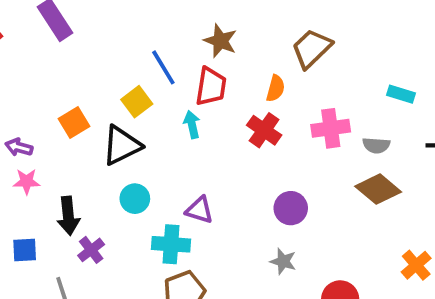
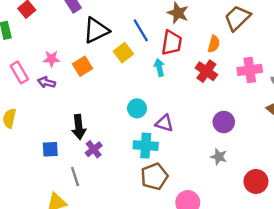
black triangle: (122, 145) -> (96, 30), moved
pink star: (26, 182) -> (52, 59), moved
cyan circle: (135, 199) -> (137, 108), moved

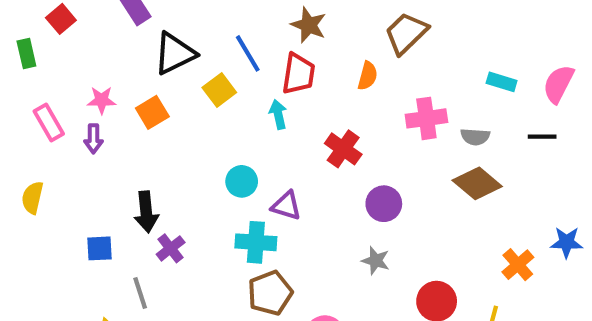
red cross: (206, 71) -> (343, 149), moved
purple arrow: (47, 82) -> (93, 139), turned -105

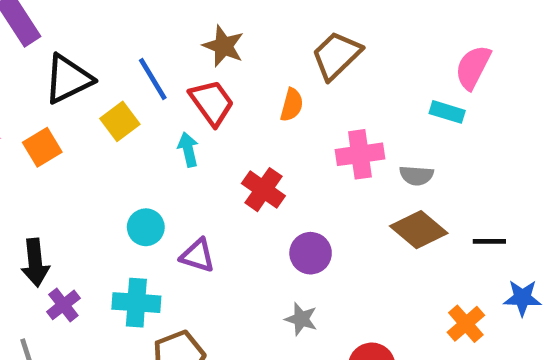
red trapezoid: (298, 74) -> (212, 103), turned -45
pink semicircle: (558, 84) -> (473, 67), moved
black line: (542, 137) -> (489, 241), moved
cyan cross: (256, 242) -> (136, 303), moved

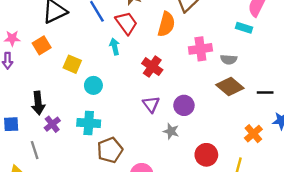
orange semicircle: (292, 105) -> (166, 24), size x1.5
yellow square: (120, 121) -> (72, 64), moved, turned -30
purple circle: (311, 253) -> (184, 105), moved
purple triangle: (198, 256) -> (151, 104), moved, turned 36

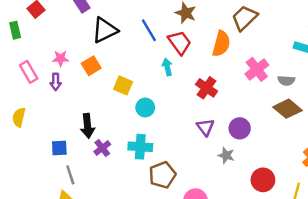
pink cross: (200, 49) -> (257, 69), turned -30
gray line: (35, 150) -> (70, 175), moved

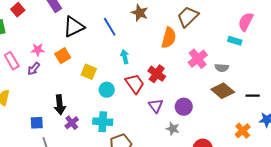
red trapezoid: (180, 42) -> (135, 84), moved
purple arrow: (56, 82) -> (34, 69), turned 40

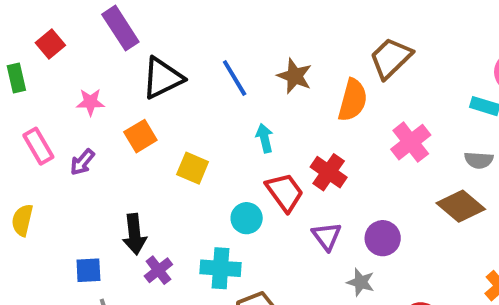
brown star: (140, 13) -> (295, 76), moved
pink star: (38, 50) -> (90, 102), moved
gray semicircle: (222, 68) -> (479, 160), moved
cyan circle: (107, 90) -> (247, 218), moved

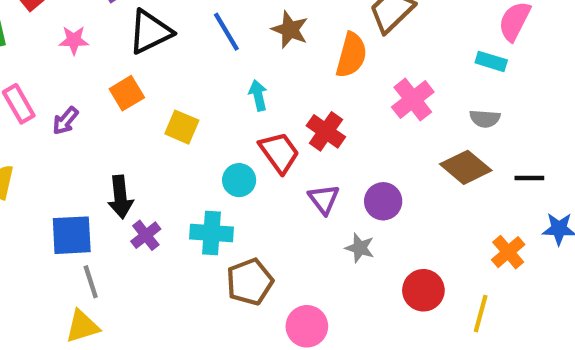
pink star: (90, 102) -> (74, 40), moved
blue square: (88, 270) -> (72, 235), size x1.5

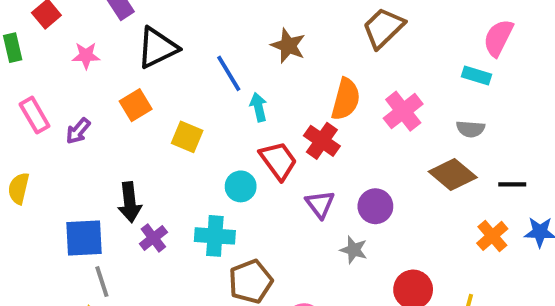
blue line: (226, 32) -> (229, 73), moved
orange semicircle: (351, 55) -> (346, 99), moved
orange cross: (508, 252) -> (492, 236), moved

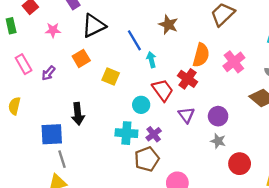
purple cross: (153, 238) -> (154, 134), moved
gray star: (354, 250) -> (218, 141), moved

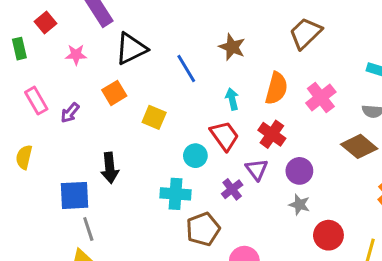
cyan arrow: (151, 60) -> (232, 99), moved
red cross: (188, 79) -> (272, 134), moved
purple cross: (154, 134) -> (232, 189), moved

